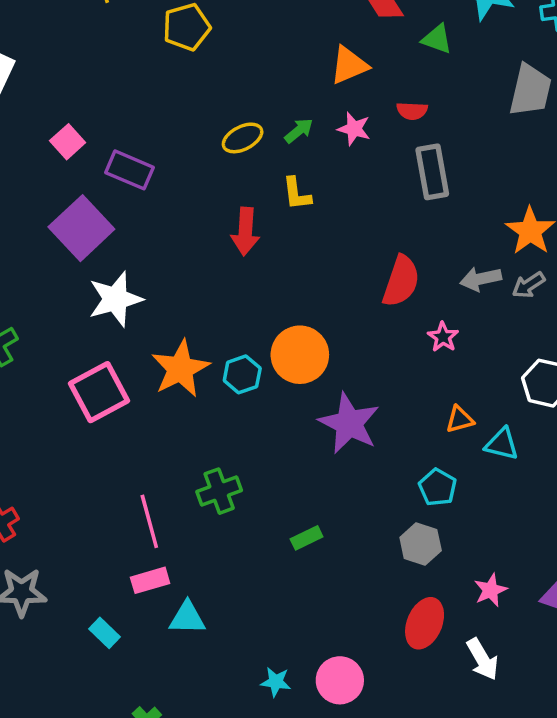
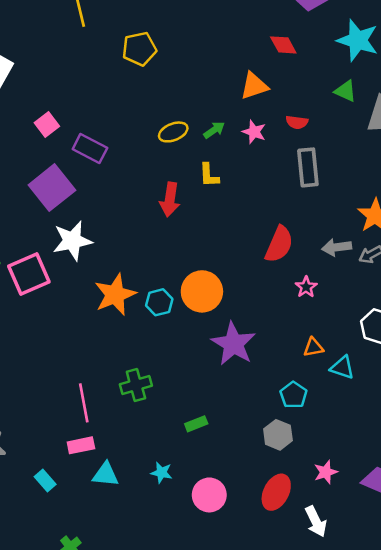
green triangle: (437, 39) -> (345, 91), moved
pink square: (99, 392) -> (29, 274), moved
pink circle: (340, 680) -> (209, 495), moved
cyan star: (276, 682) -> (161, 473), moved

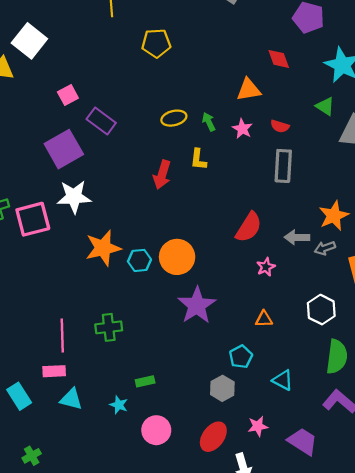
green arrow: (214, 130) -> (209, 122), turned -90
cyan triangle: (342, 368) -> (283, 380), moved
green rectangle: (196, 424) -> (145, 381), moved
cyan rectangle: (45, 480) -> (19, 396), size x1.4

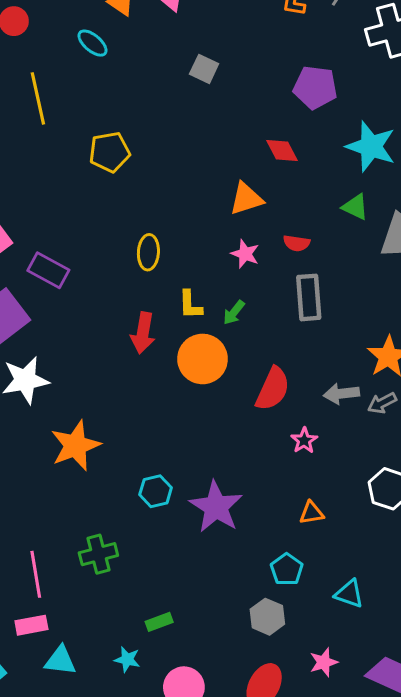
yellow ellipse: (174, 118) -> (148, 252), turned -65
green arrow: (209, 122) -> (234, 312), moved, turned -108
orange circle: (177, 257) -> (203, 359), moved
cyan hexagon: (139, 260) -> (156, 491), moved

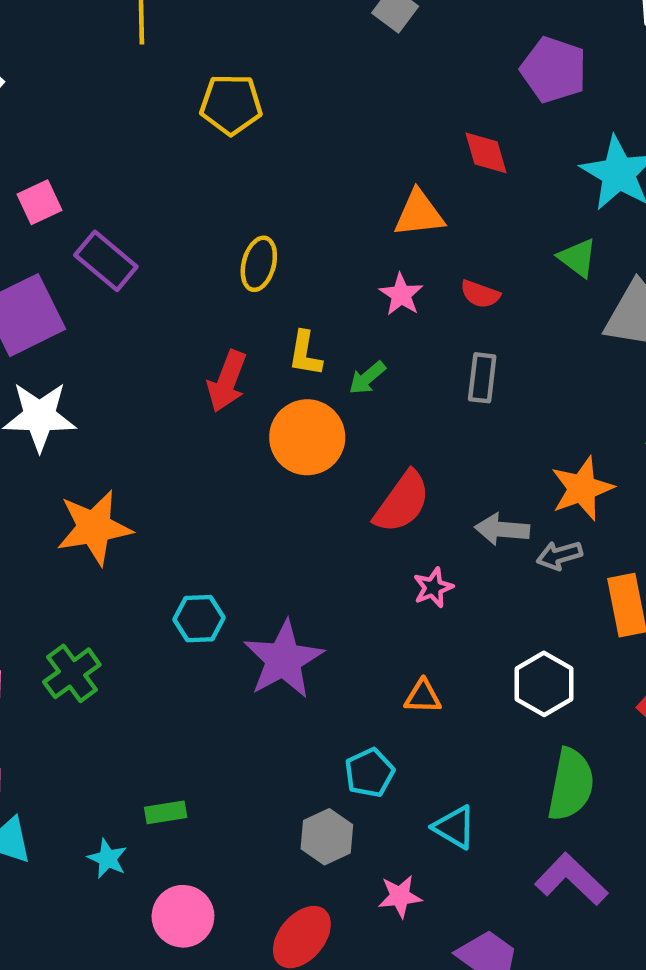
gray rectangle: (309, 297) -> (482, 378), size x0.7
green cross: (98, 554) -> (72, 673), moved, turned -33
pink star: (324, 662) -> (400, 896), moved

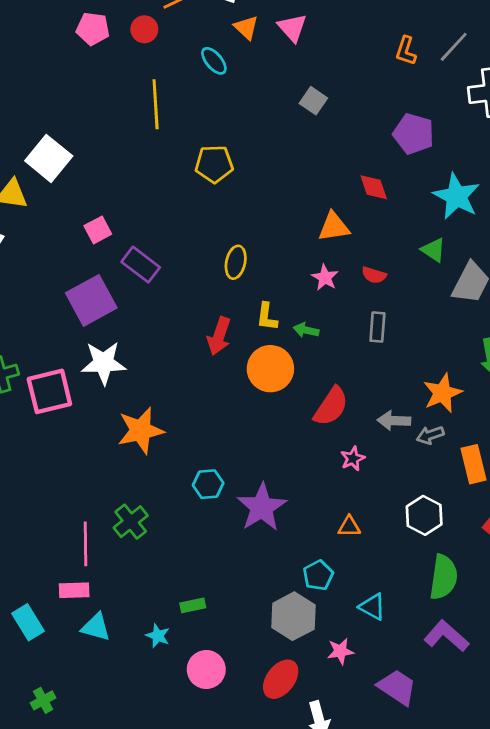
green arrow: (367, 378) -> (306, 330), turned 55
gray hexagon: (327, 837) -> (293, 616), size x1.4

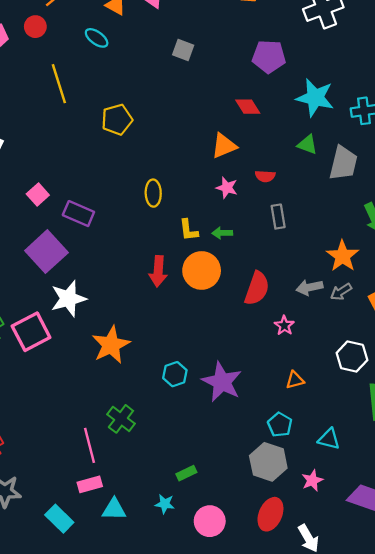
red arrow: (219, 336) -> (158, 271), moved

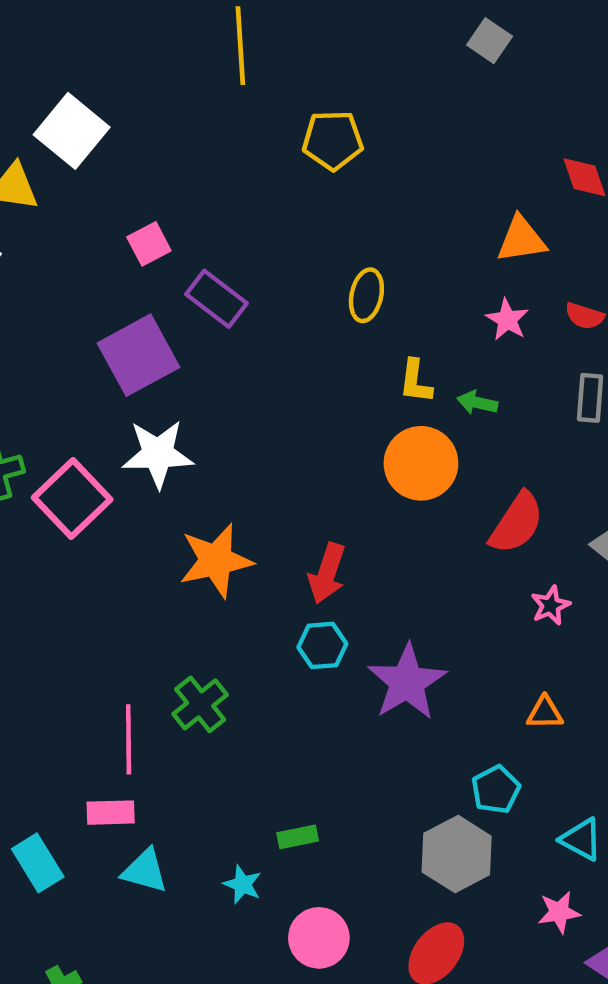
red arrow: (158, 271) -> (327, 573), moved
pink square: (31, 332) -> (72, 499), turned -30
pink star: (312, 480) -> (559, 912), moved

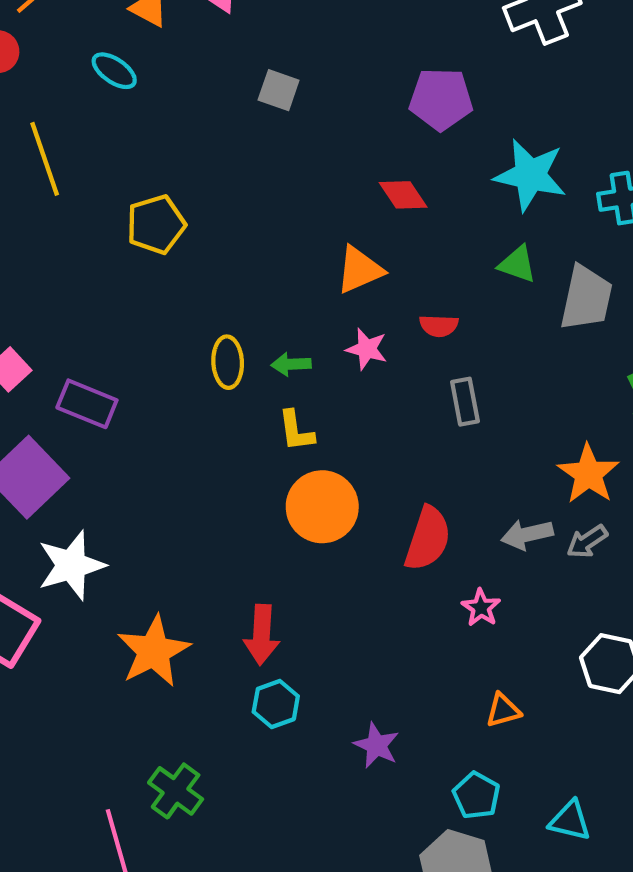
green arrow: (477, 403) -> (291, 364), moved
purple star: (407, 682) -> (376, 745), moved, size x0.6

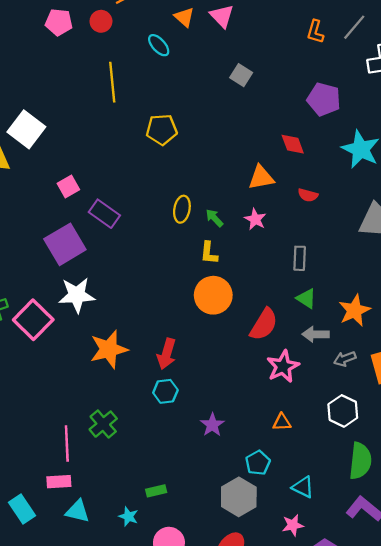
green triangle: (517, 264) -> (306, 298), moved
red semicircle: (439, 326) -> (308, 195), moved
green arrow: (291, 364) -> (214, 218), turned 36
gray arrow: (587, 541) -> (345, 359), moved
pink star: (481, 608) -> (283, 366), size x1.6

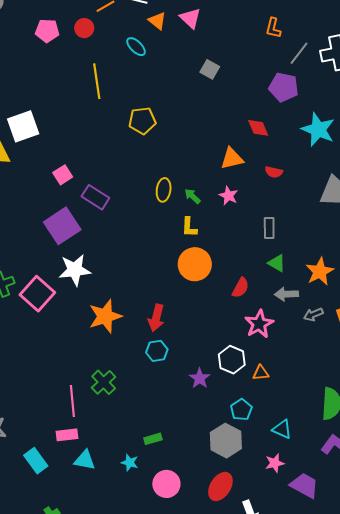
gray line: (354, 27) -> (299, 53), moved
white square: (26, 129) -> (23, 126), turned 36
red semicircle: (264, 324) -> (241, 288), size x0.7
white hexagon: (343, 411) -> (232, 360), moved

